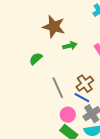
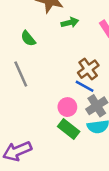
green semicircle: (36, 59) -> (28, 38), turned -88
gray line: (58, 88) -> (21, 74), moved

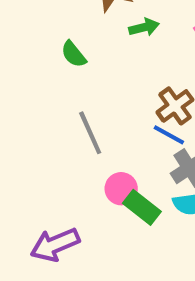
gray line: (21, 74) -> (90, 133), moved
pink circle: (67, 107) -> (121, 189), moved

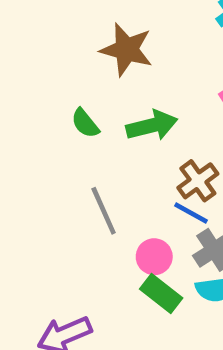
green arrow: (144, 27) -> (152, 126), moved, size x1.5
pink circle: (121, 189) -> (154, 257), moved

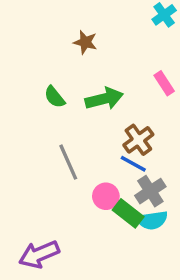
brown star: (127, 50) -> (85, 42), size x0.6
green rectangle: (161, 294) -> (128, 213), moved

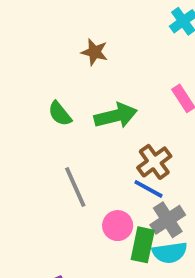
green rectangle: (128, 213) -> (143, 245), turned 64

